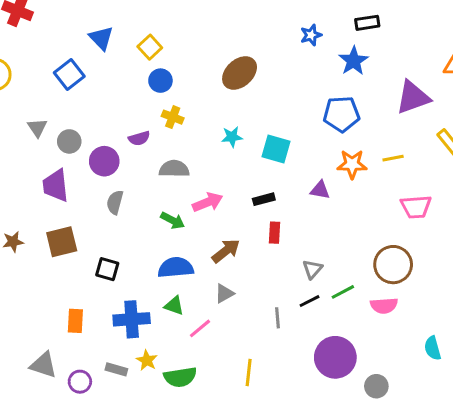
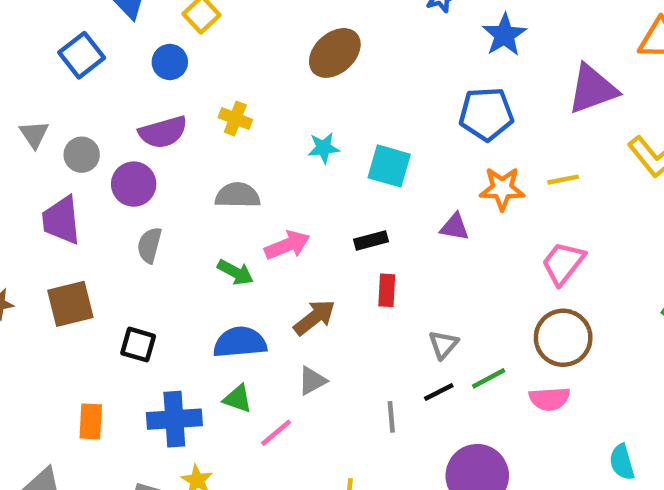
blue circle: (160, 81) -> (170, 62), moved
purple semicircle: (139, 138) -> (163, 132), moved, size x1.5
pink trapezoid: (416, 207) -> (563, 263), moved, turned 132

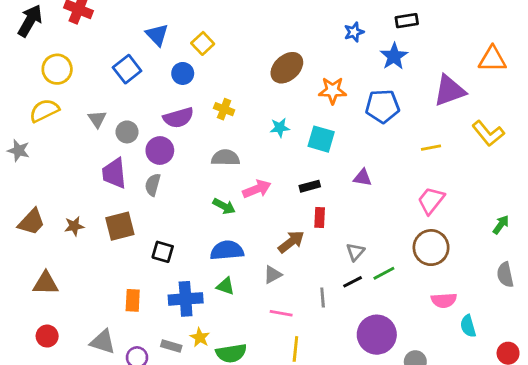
orange star: (502, 189) -> (333, 91), moved
gray semicircle: (149, 245) -> (153, 185), moved
brown arrow: (314, 317) -> (291, 242), moved
pink semicircle: (550, 399) -> (444, 300), moved
pink line: (276, 433) -> (281, 313), moved, turned 50

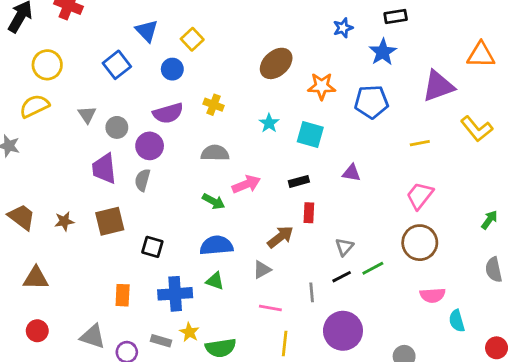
cyan star: (280, 128) -> (269, 123), turned -30
brown trapezoid: (31, 222) -> (22, 217), turned -96
purple circle: (377, 335) -> (343, 331), moved

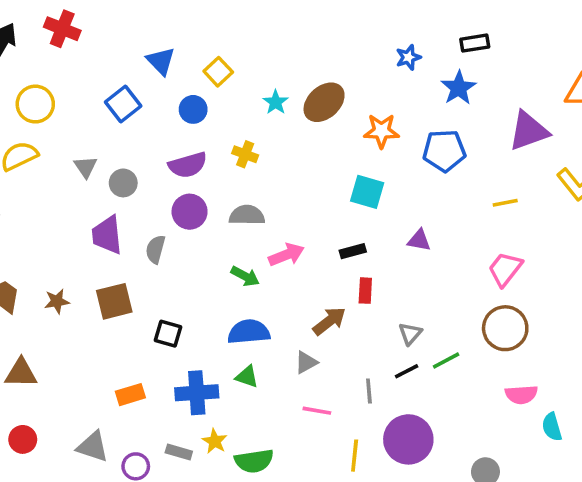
cyan star: (269, 123) -> (276, 102), moved
purple circle: (150, 146) -> (190, 212), moved
orange rectangle: (123, 295) -> (130, 395), turned 70
yellow line: (285, 344) -> (355, 456), moved

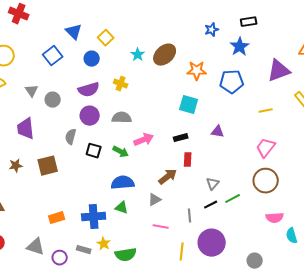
purple trapezoid: (107, 235) -> (26, 129), moved
black square: (168, 334) -> (94, 151), moved

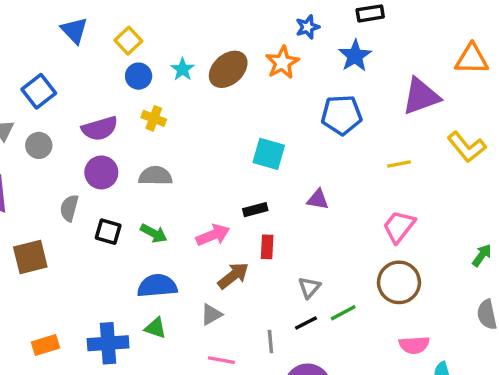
blue square: (53, 56) -> (39, 91), moved
blue circle: (92, 59) -> (139, 76), moved
orange star: (197, 71) -> (282, 63), moved, turned -30
pink arrow: (144, 140) -> (213, 235), moved

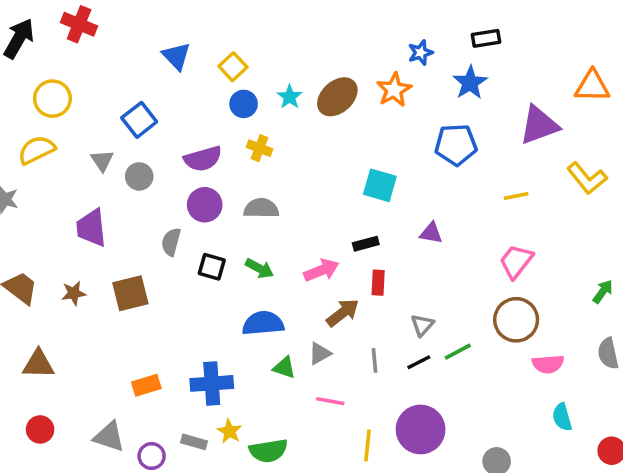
green triangle: (155, 328) -> (284, 368), moved
gray line: (270, 342) -> (375, 360), moved
pink semicircle: (414, 345) -> (548, 364), moved

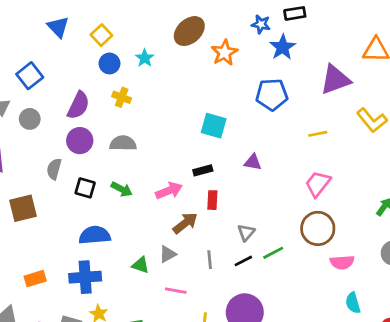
blue star: (421, 53) -> (261, 24), moved, turned 30
brown ellipse: (337, 97) -> (189, 31), moved
purple semicircle: (203, 159) -> (78, 105), turned -48
blue semicircle: (263, 323) -> (95, 235), moved

